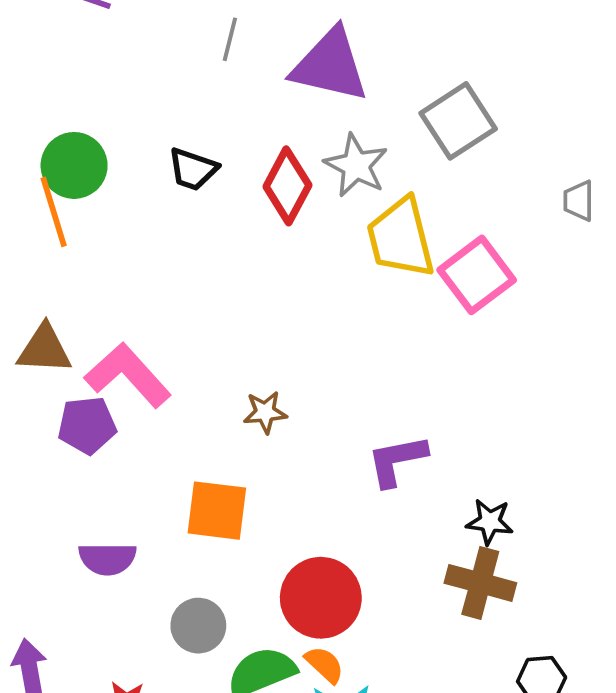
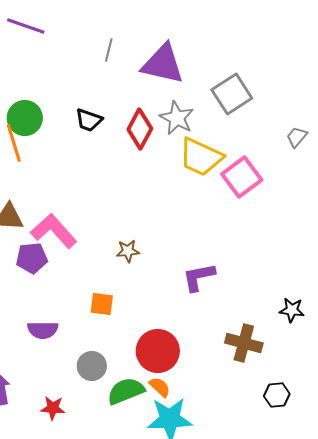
gray trapezoid: (579, 201) -> (297, 137), turned 40
yellow trapezoid: (401, 238) -> (201, 157), turned -51
orange square: (217, 511) -> (102, 304), size x0.7
black star: (490, 522) -> (292, 310), moved

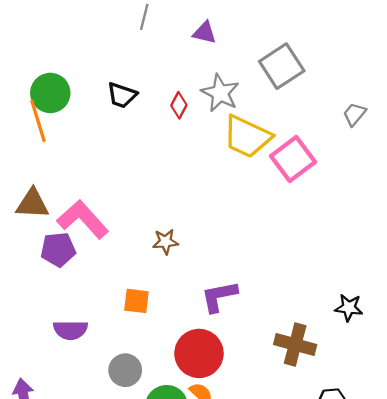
purple triangle: (163, 64) -> (205, 33), size x0.5
red diamond: (140, 129) -> (179, 105), size x0.6
purple L-shape: (199, 277) -> (219, 296), moved

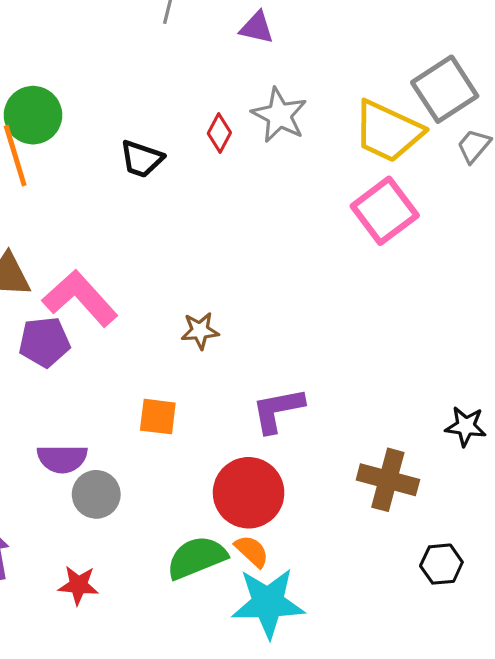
gray square: (282, 66) -> (445, 89), moved
black trapezoid: (122, 95) -> (142, 159), moved
yellow trapezoid: (247, 137) -> (388, 131), moved
gray circle: (125, 370) -> (96, 494), moved

